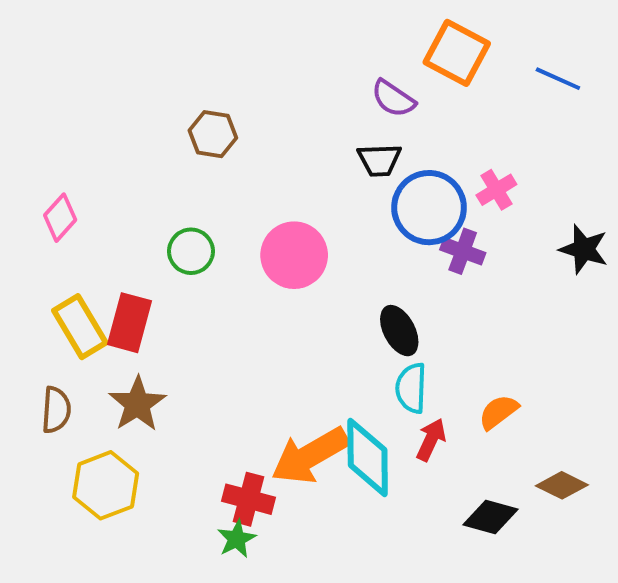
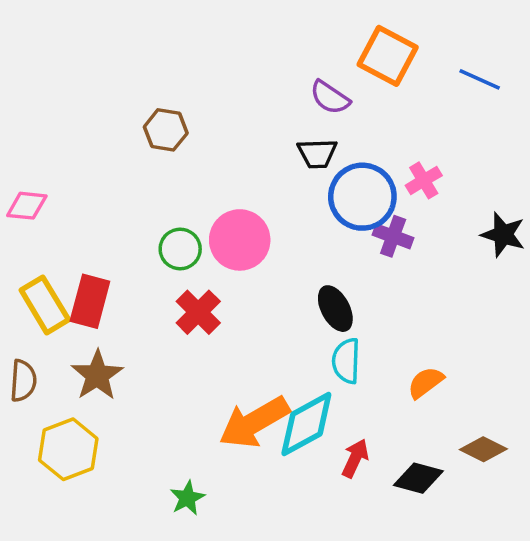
pink diamond: (60, 218) -> (27, 206), turned 54
green circle: (191, 251) -> (180, 249), moved
red arrow: (431, 440) -> (355, 458), moved
cyan diamond: (368, 458) -> (306, 424), turned 62
red cross: (249, 499) -> (198, 312), moved, turned 30

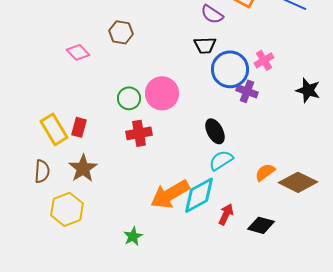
pink diamond: (27, 206) -> (78, 52), moved, turned 40
red rectangle: (90, 301) -> (79, 127), size x0.7
red cross: (198, 312) -> (139, 133), turned 35
cyan semicircle: (346, 361) -> (221, 160), turned 55
brown diamond: (483, 449) -> (298, 182), moved, size x1.5

